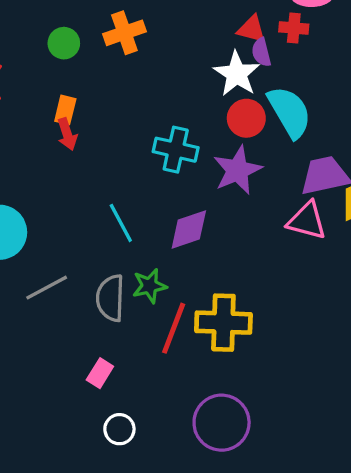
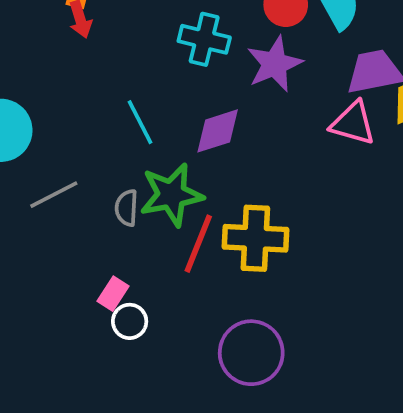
green star: (149, 286) -> (172, 195), size x1.6
gray semicircle: (110, 298) -> (126, 208), size x0.7
white circle: (119, 429) -> (130, 321), moved

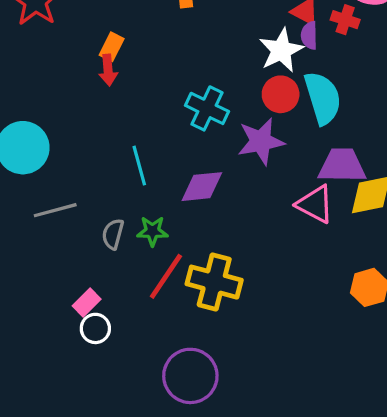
green star: (172, 195) -> (152, 231), size x0.6

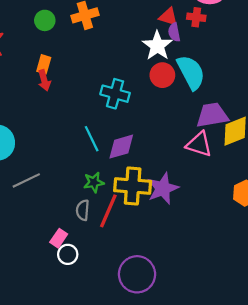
purple star: (261, 141) -> (163, 188), moved
cyan line: (139, 166) -> (92, 139), moved
gray semicircle: (113, 234) -> (83, 210), moved
yellow cross: (214, 282) -> (133, 186), moved

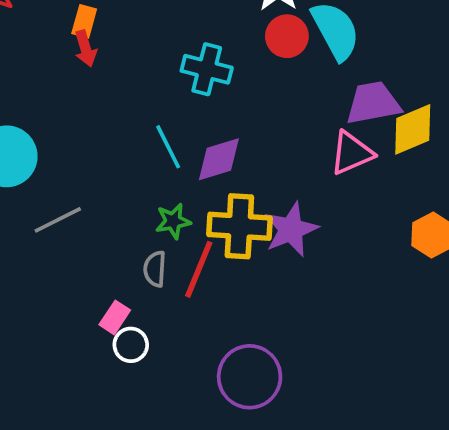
pink triangle: (199, 144) -> (352, 153), turned -40

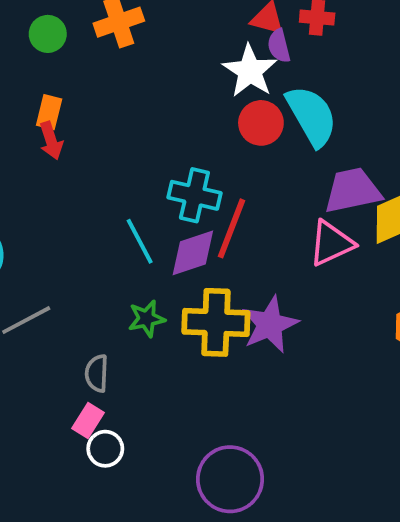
cyan cross: (207, 69) -> (194, 195), moved
gray semicircle: (155, 269) -> (97, 373), moved
red line: (199, 269) -> (232, 228), moved

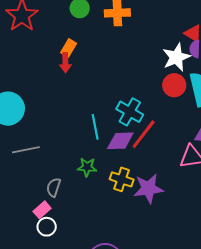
yellow cross: (216, 322) -> (122, 179), size x0.7

